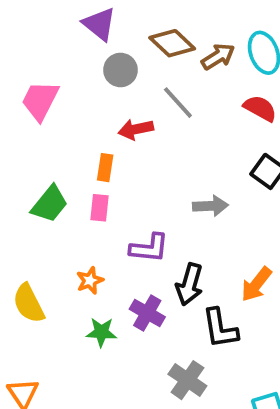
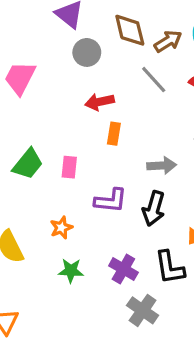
brown diamond: (172, 43) -> (130, 30), turned 33
gray line: (178, 103) -> (154, 80), moved
orange rectangle: (105, 168) -> (114, 134), moved
black arrow: (189, 284) -> (154, 209), moved
purple cross: (147, 313) -> (123, 269), moved

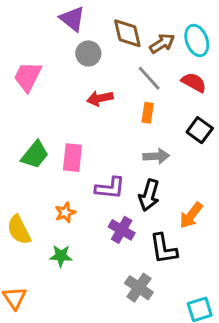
orange rectangle: (114, 134) -> (148, 113), moved
pink rectangle: (69, 167) -> (72, 158), size x1.4
purple cross: (123, 269) -> (122, 230), moved
green star: (71, 271) -> (61, 256), moved

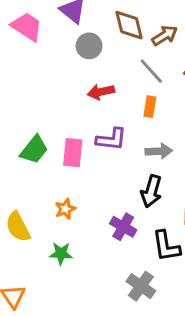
pink trapezoid: (28, 77) -> (27, 27), moved, turned 96
purple L-shape: (110, 188) -> (111, 139), moved

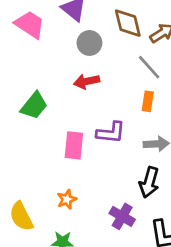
red arrow: (101, 92) -> (87, 81), moved
green trapezoid: (34, 150) -> (34, 106), moved

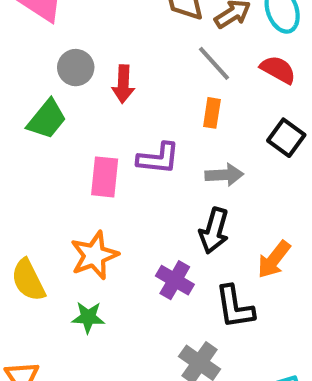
gray circle: (89, 43) -> (76, 68), moved
red arrow: (87, 81) -> (123, 84), turned -75
orange star: (67, 199) -> (94, 255), size x1.6

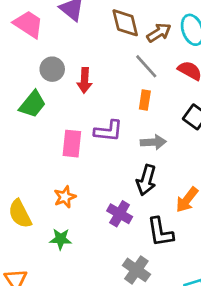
orange star: (94, 255) -> (65, 197), size x0.7

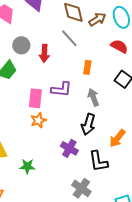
gray line: (146, 66) -> (69, 38), moved
gray arrow: (153, 142) -> (93, 97), turned -108
orange star: (65, 197) -> (38, 120), moved

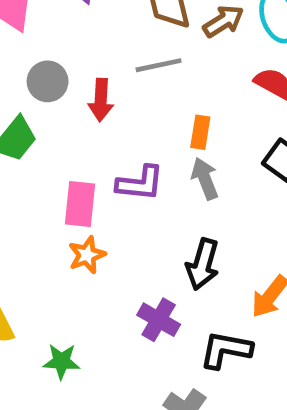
gray line: (69, 38) -> (159, 65), turned -60
gray arrow: (93, 97) -> (205, 179), moved
black L-shape: (98, 161) -> (226, 350), turned 110

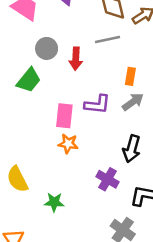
gray arrow: (205, 179) -> (133, 102), turned 75
orange star: (87, 255) -> (68, 144), turned 30

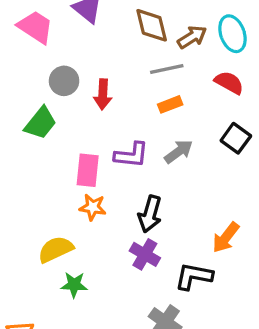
gray line: (108, 40) -> (167, 69), moved
orange rectangle: (130, 76) -> (170, 104), moved, turned 60
black arrow: (132, 149) -> (150, 214), moved
yellow semicircle: (17, 179) -> (56, 249), moved, turned 92

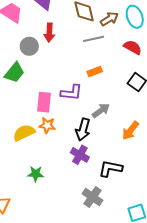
red arrow: (103, 94) -> (49, 33), moved
orange rectangle: (170, 104) -> (95, 72), moved
gray arrow: (179, 152) -> (101, 111), moved
orange arrow: (226, 238) -> (130, 131), moved
yellow semicircle: (56, 249) -> (24, 133), moved

